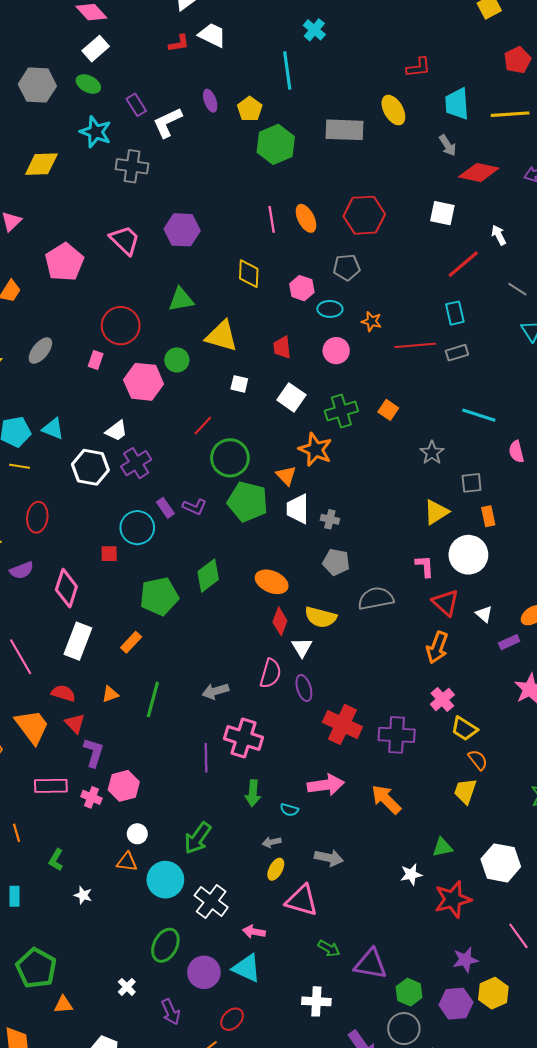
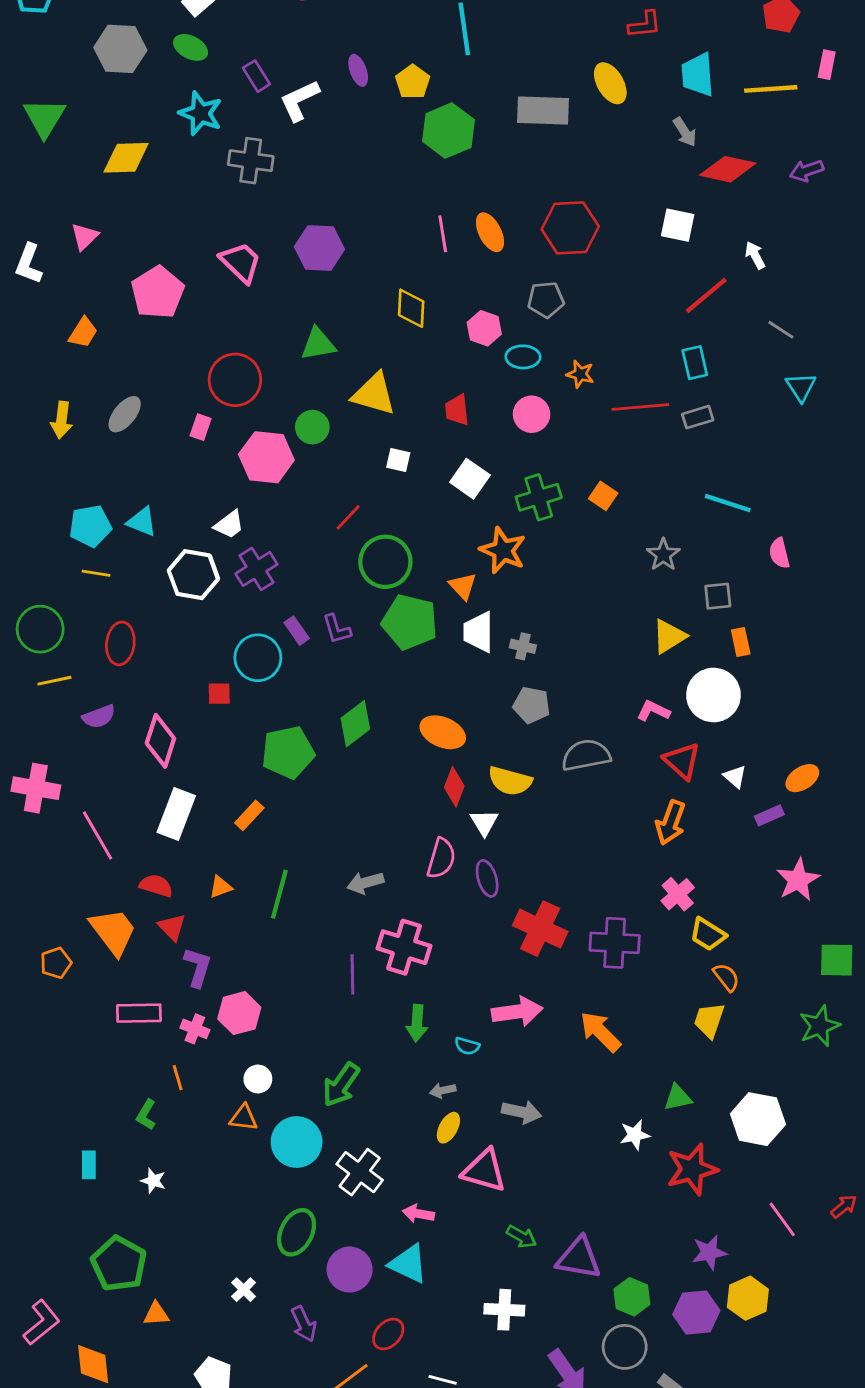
purple L-shape: (195, 507) -> (337, 629), turned 50
pink L-shape: (425, 566) -> (653, 711), turned -60
orange line: (16, 833) -> (178, 1078), moved
white star: (83, 895) -> (153, 1181), moved

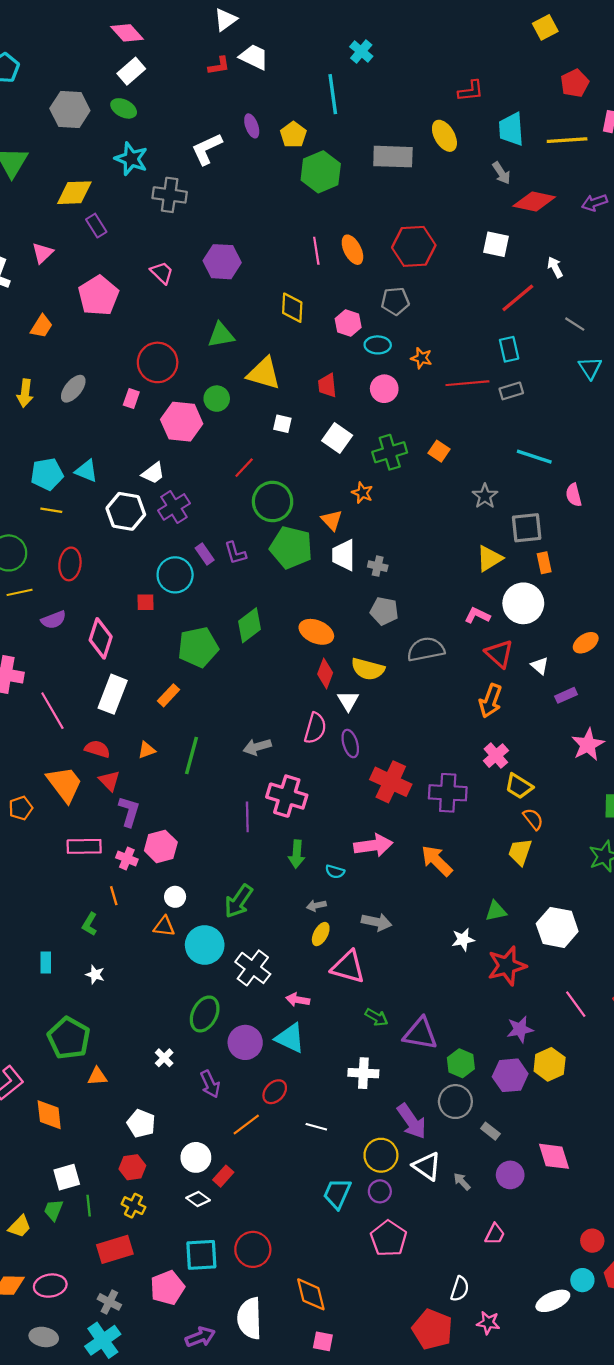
purple rectangle: (256, 76) -> (96, 226), moved
pink trapezoid: (241, 262) -> (162, 273), size x0.7
orange star: (503, 550) -> (362, 493), size x0.6
gray square: (718, 596) -> (527, 528), size x1.4
orange ellipse: (802, 778) -> (586, 643), moved

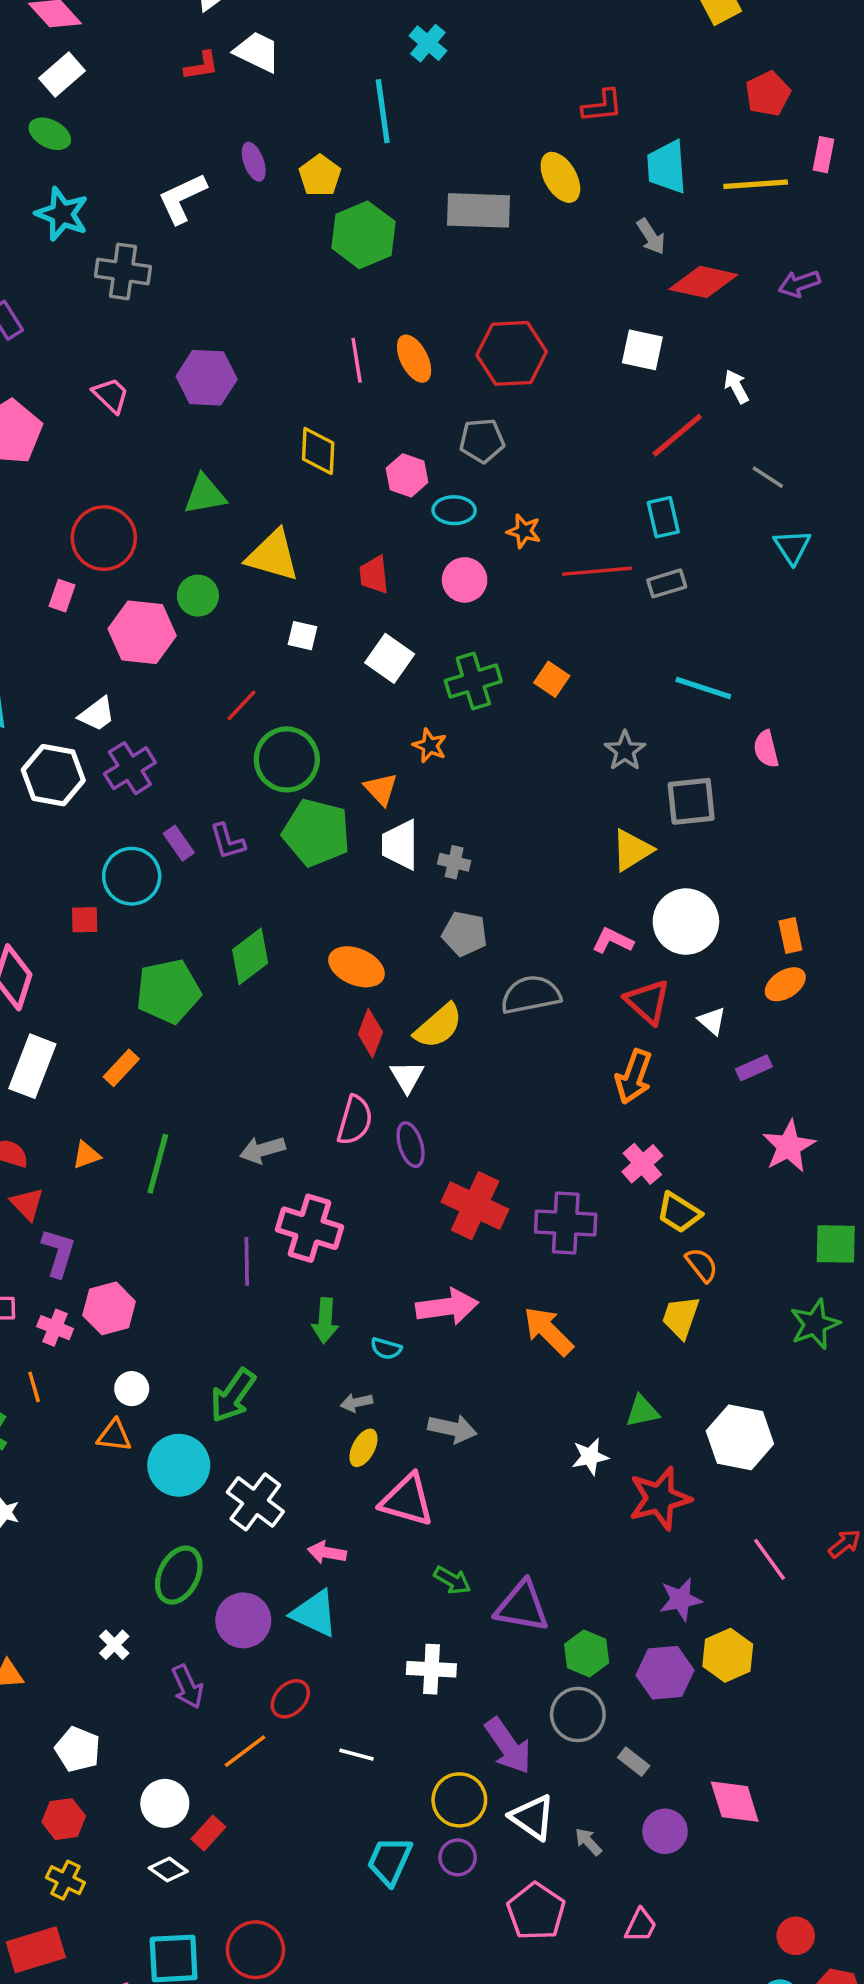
orange rectangle: (544, 563) -> (790, 935), moved
yellow semicircle: (368, 669) -> (438, 1026), turned -56
pink pentagon: (389, 1238) -> (536, 1911), moved

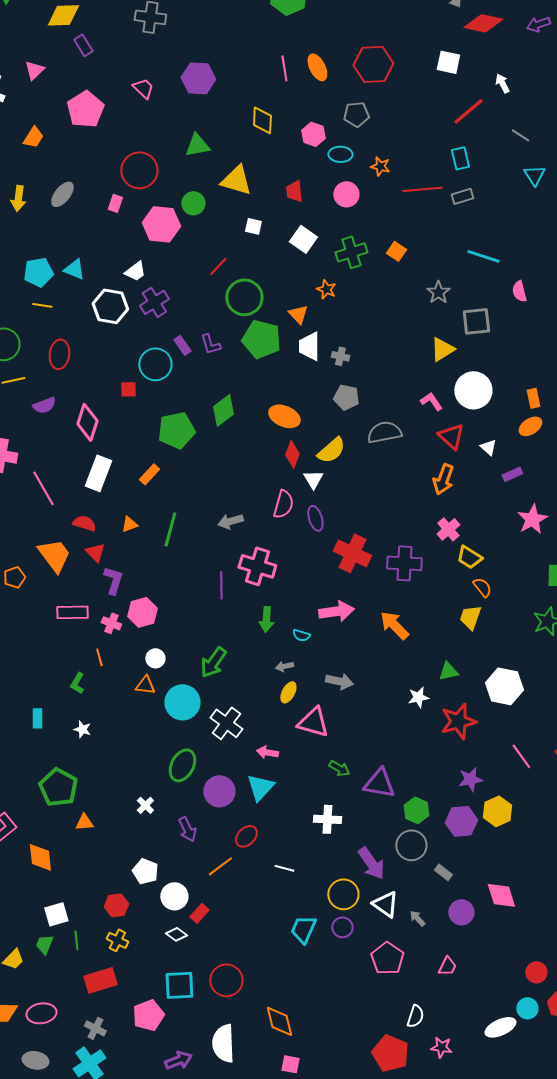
pink L-shape: (613, 941) -> (431, 401), turned 30
cyan triangle: (315, 1613) -> (260, 787), turned 48
white pentagon: (78, 1749) -> (145, 871), moved

